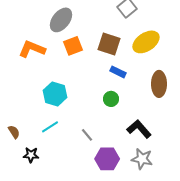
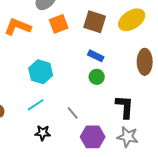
blue rectangle: (118, 72) -> (96, 56), moved
black L-shape: (139, 129) -> (125, 107), turned 45
black star: (31, 155) -> (43, 133), moved

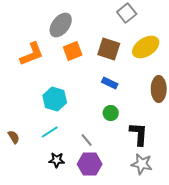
orange L-shape: (18, 27) -> (32, 54), turned 136
green circle: (97, 77) -> (111, 113), moved
purple hexagon: (93, 137) -> (90, 164), moved

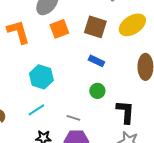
orange L-shape: (32, 54) -> (18, 32), turned -84
gray line: (87, 140) -> (73, 118), turned -32

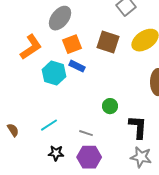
orange L-shape: (18, 32) -> (31, 47), turned 72
blue rectangle: (96, 61) -> (77, 66), moved
cyan hexagon: (41, 77) -> (54, 73), moved

